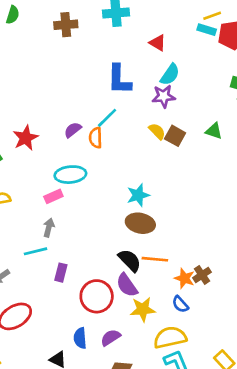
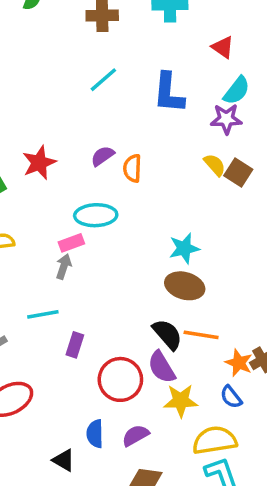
cyan line: (107, 118) -> (103, 80), moved
gray arrow: (49, 228) -> (64, 266), moved

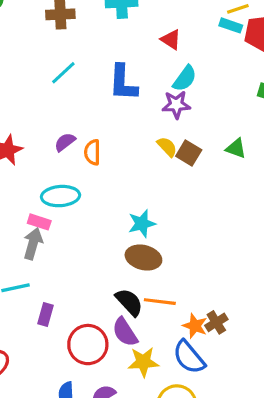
pink rectangle: (71, 243) -> (39, 222), turned 40
gray arrow: (64, 266) -> (33, 244), size x1.4
blue semicircle: (231, 397) -> (189, 357), size x1.6

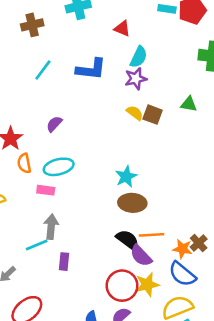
blue L-shape: (123, 83) -> (91, 69), turned -76
orange semicircle: (92, 152) -> (24, 163), moved
gray arrow: (33, 244) -> (51, 227), moved
purple semicircle: (125, 332) -> (141, 256), moved
red circle: (88, 345) -> (122, 286), moved

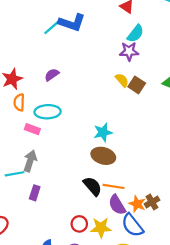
blue L-shape: (91, 69) -> (72, 23), moved
purple semicircle: (141, 256) -> (117, 205), moved
red circle: (122, 286) -> (79, 224), size x0.6

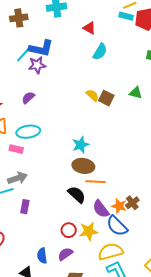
purple star: (129, 51) -> (37, 65), moved
gray arrow: (30, 161) -> (18, 178), turned 60
orange line: (114, 186) -> (95, 182), moved

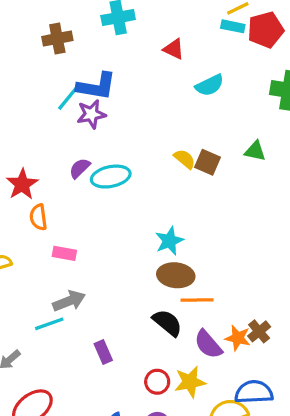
cyan semicircle: (100, 52) -> (210, 85), moved, turned 36
cyan ellipse: (28, 132) -> (111, 177), moved
purple rectangle: (25, 207) -> (103, 352), moved, turned -32
blue semicircle: (117, 226) -> (254, 392), moved, turned 135

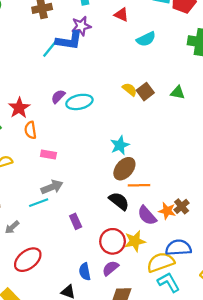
purple star: (91, 114) -> (81, 26), moved
green triangle: (255, 151) -> (178, 92), moved
brown square: (208, 162) -> (145, 92), turned 30
brown ellipse: (176, 275) -> (124, 169), turned -55
red circle: (157, 382) -> (113, 241), size x1.5

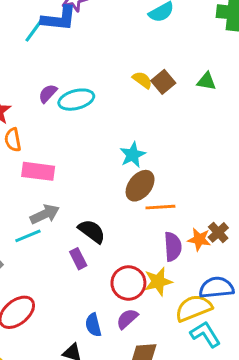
pink rectangle: (48, 155) -> (38, 171), size x1.5
black semicircle: (119, 201) -> (92, 231), moved
purple semicircle: (147, 215) -> (173, 247), turned -140

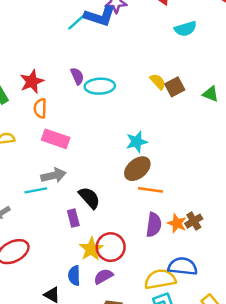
purple semicircle: (48, 93) -> (77, 76), turned 102
yellow star: (158, 282) -> (91, 249), moved, turned -30

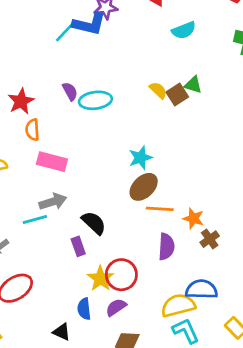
green triangle: (211, 94) -> (193, 85), moved
orange star: (177, 223) -> (193, 218), moved

